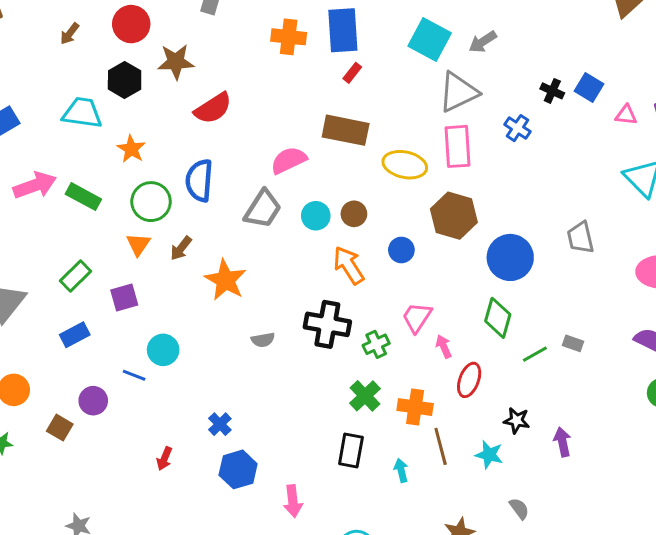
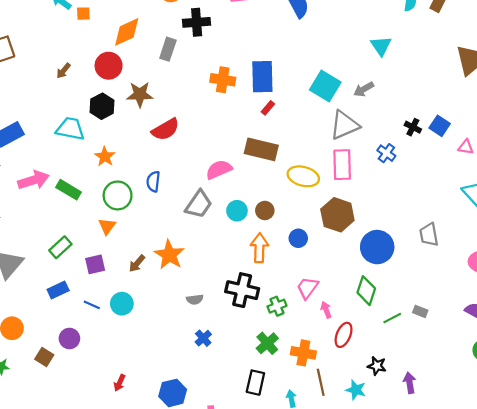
blue semicircle: (199, 180) -> (153, 182), size x0.7
brown arrow: (181, 248) -> (137, 263), moved
orange arrow: (349, 265) -> (259, 248), turned 32
blue line: (134, 375) -> (92, 305), moved
blue cross: (220, 424) -> (203, 338), moved

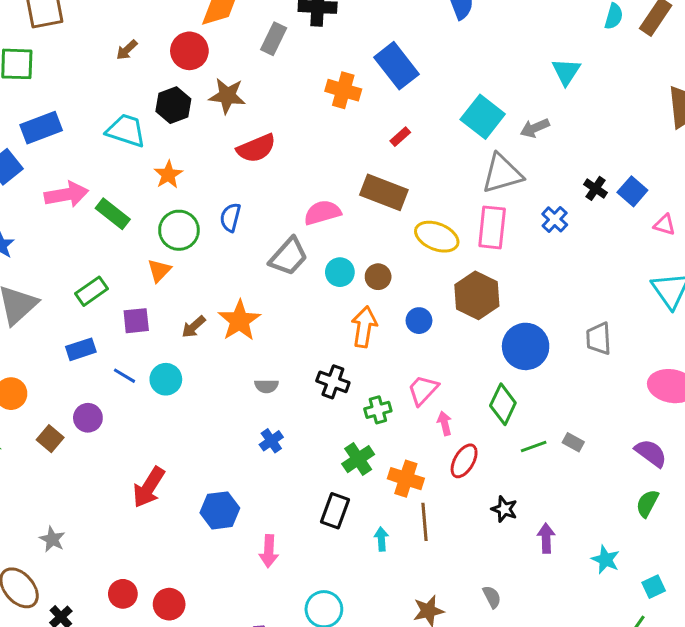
blue rectangle: (262, 77) -> (397, 66), moved, turned -44
black cross: (242, 290) -> (333, 382), size x0.7
red arrow: (119, 383) -> (149, 487), size x1.8
cyan star: (356, 390) -> (606, 560), moved

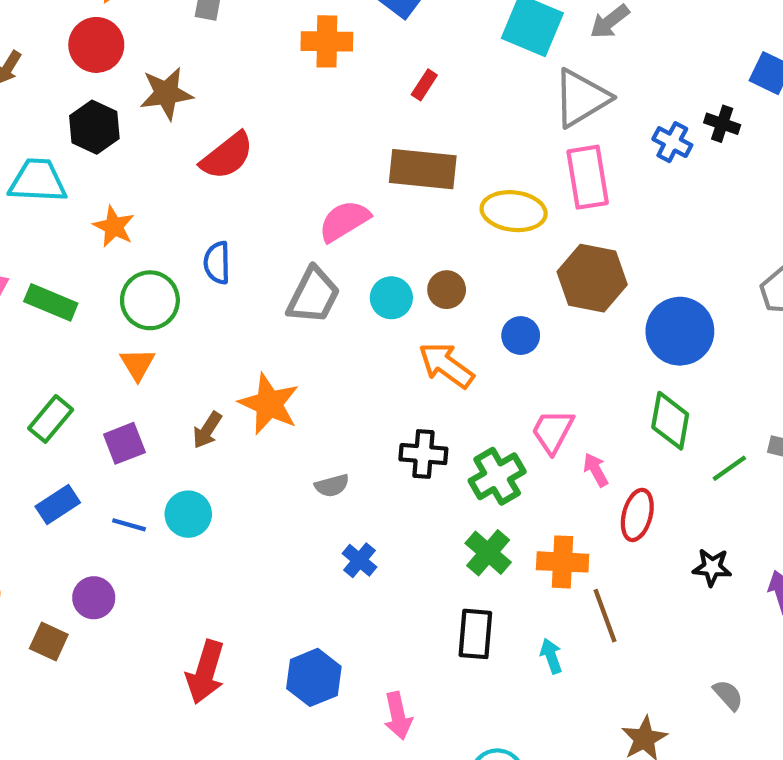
black cross: (595, 188) -> (722, 124), moved
orange arrow: (364, 327) -> (446, 365), turned -48
green cross: (378, 410) -> (497, 476), size x1.4

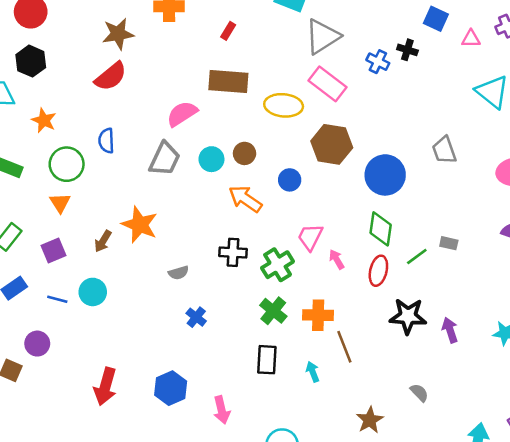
brown star: (166, 93) -> (118, 34), moved
pink rectangle: (588, 177) -> (327, 84), turned -42
red ellipse: (637, 515) -> (378, 271), moved
black star: (712, 567) -> (408, 316), size x1.6

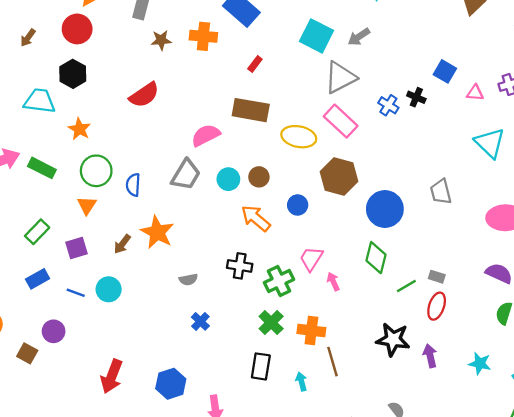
brown star: (118, 34) -> (161, 40), moved, size x0.7
blue semicircle: (106, 141) -> (133, 185), moved
red ellipse: (378, 271) -> (437, 306), moved

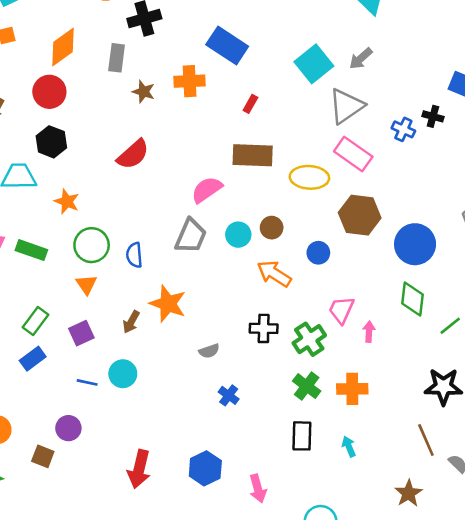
cyan square: (316, 36) -> (314, 64), turned 32
brown star: (161, 40) -> (144, 92), turned 30
blue rectangle: (38, 279) -> (33, 359), moved
pink arrow: (333, 281) -> (369, 332), turned 36
brown line: (333, 362) -> (426, 440), moved

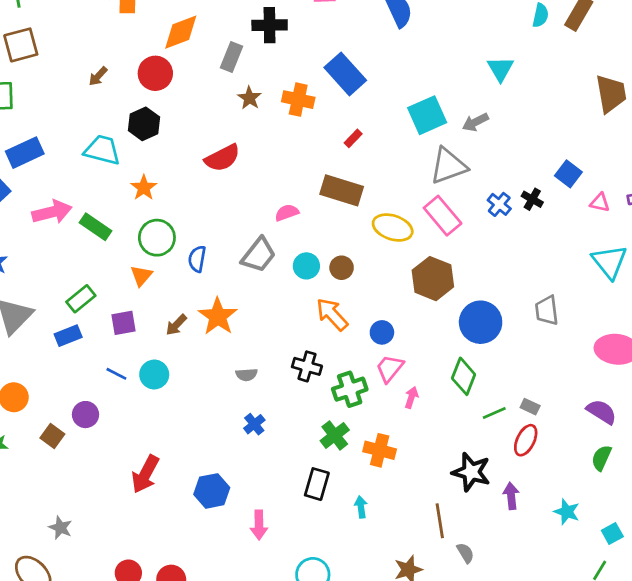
pink semicircle: (207, 190) -> (287, 213), size x0.7
blue circle: (318, 253) -> (382, 332), moved

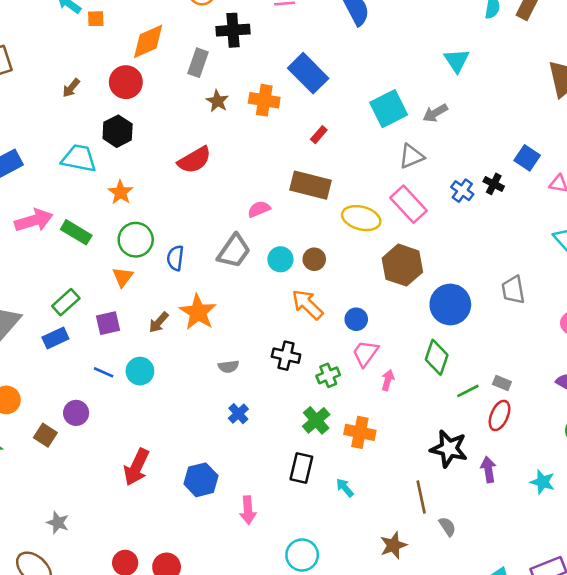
gray triangle: (448, 166) -> (412, 156), size x0.7
green cross: (350, 389) -> (328, 375), size x0.7
cyan arrow: (361, 507) -> (345, 488), turned -30

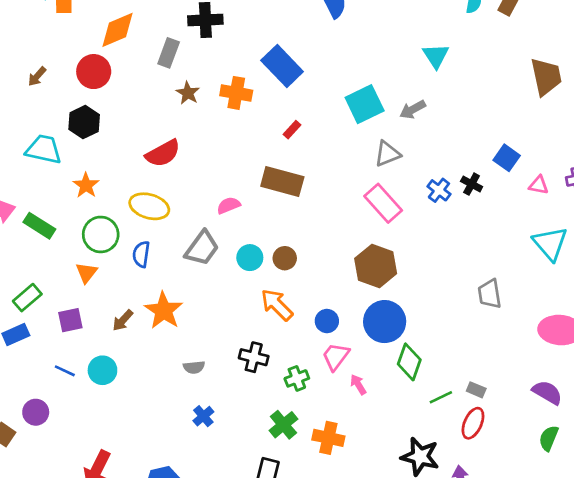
yellow ellipse: (361, 218) -> (149, 206), moved
blue circle: (450, 304) -> (385, 322), moved
pink arrow: (388, 380) -> (358, 385), turned -48

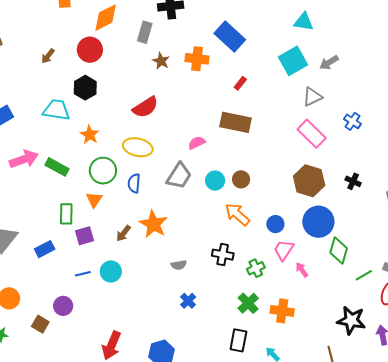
cyan triangle: (436, 56) -> (304, 22), moved, turned -45
black cross: (472, 184) -> (353, 181), moved
green rectangle: (27, 298) -> (66, 214), moved, turned -45
blue line: (65, 371) -> (83, 274), turned -35

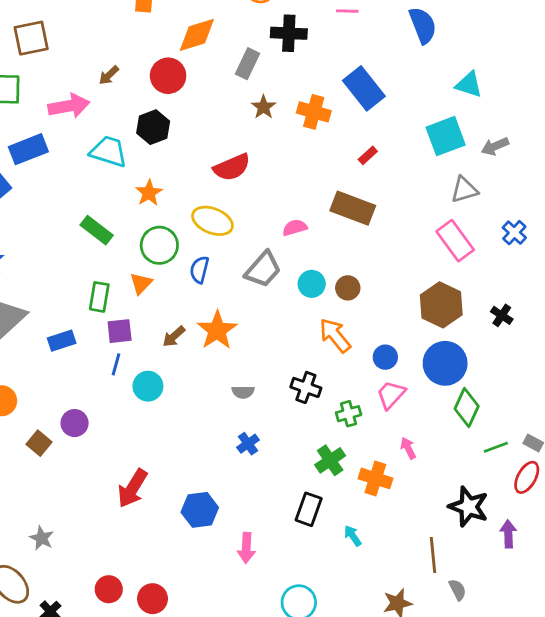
pink arrow: (24, 159) -> (69, 106), moved
pink arrow: (302, 270) -> (408, 448), moved
blue line: (83, 274) -> (116, 364), moved, turned -70

